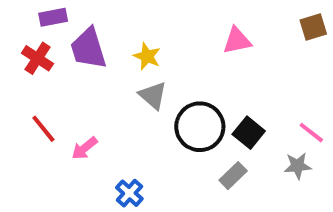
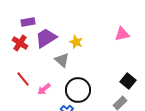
purple trapezoid: (88, 49) -> (46, 38), turned 75
gray triangle: (153, 95) -> (62, 60), moved
black circle: (200, 127) -> (78, 90), moved

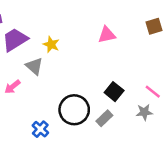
pink arrow: (44, 89) -> (12, 87), moved
black circle: (78, 90) -> (74, 110), moved

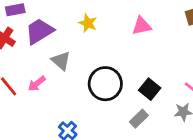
yellow star: (51, 44) -> (88, 23), moved
black circle: (74, 110) -> (105, 84), moved

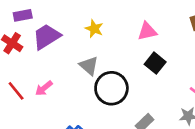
gray triangle: (61, 61) -> (89, 66), moved
black square: (150, 89) -> (155, 63), moved

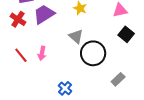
pink arrow: (44, 88) -> (42, 53), turned -40

